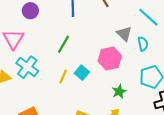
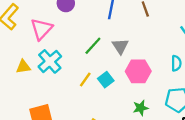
gray triangle: (124, 34) -> (120, 46), moved

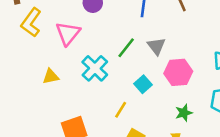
cyan cross: (50, 61) -> (95, 68), moved
yellow line: (85, 80) -> (121, 110), moved

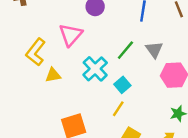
yellow L-shape: (31, 22) -> (36, 52), moved
cyan square: (143, 84) -> (122, 85), moved

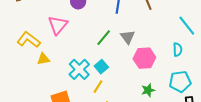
yellow L-shape: (36, 52) -> (29, 40), turned 90
cyan cross: (95, 69) -> (79, 69), moved

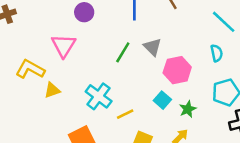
cyan square: (101, 67) -> (162, 100), moved
yellow line: (98, 87) -> (125, 114), turned 40

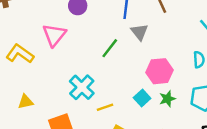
gray triangle: (152, 47) -> (139, 32), moved
yellow triangle: (52, 90) -> (26, 102), moved
green star: (188, 109) -> (167, 99), moved

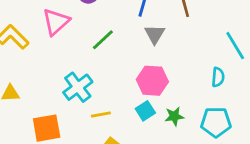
green line: (110, 48) -> (103, 40), moved
pink hexagon: (160, 71) -> (152, 81), moved

